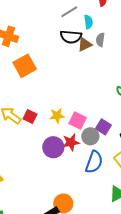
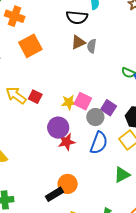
gray semicircle: (100, 40) -> (92, 46), moved
brown triangle: (85, 44) -> (78, 42), moved
yellow star: (57, 116) -> (69, 102), moved
red star: (71, 142) -> (67, 142), moved

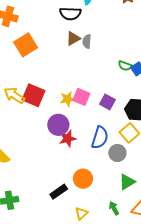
red square: (35, 97) -> (33, 95), size x1.6
gray circle: (95, 117) -> (117, 153), moved
green triangle: (122, 175) -> (127, 182), moved
orange circle: (68, 184) -> (83, 179), moved

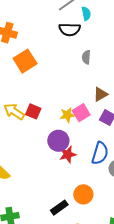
brown triangle: (73, 38) -> (100, 94), moved
red square: (33, 95) -> (33, 111), size x0.7
pink square: (81, 97) -> (81, 113), turned 36

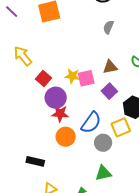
red square: (33, 111) -> (43, 79), moved
orange circle: (83, 194) -> (66, 137), moved
black rectangle: (59, 208) -> (35, 161), turned 30

